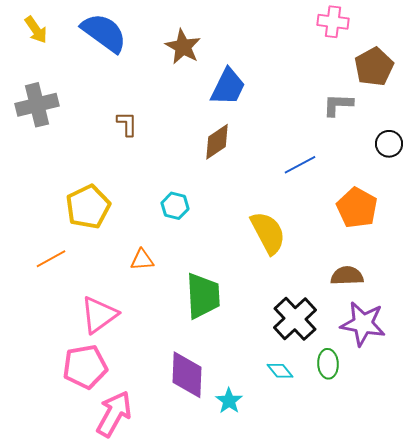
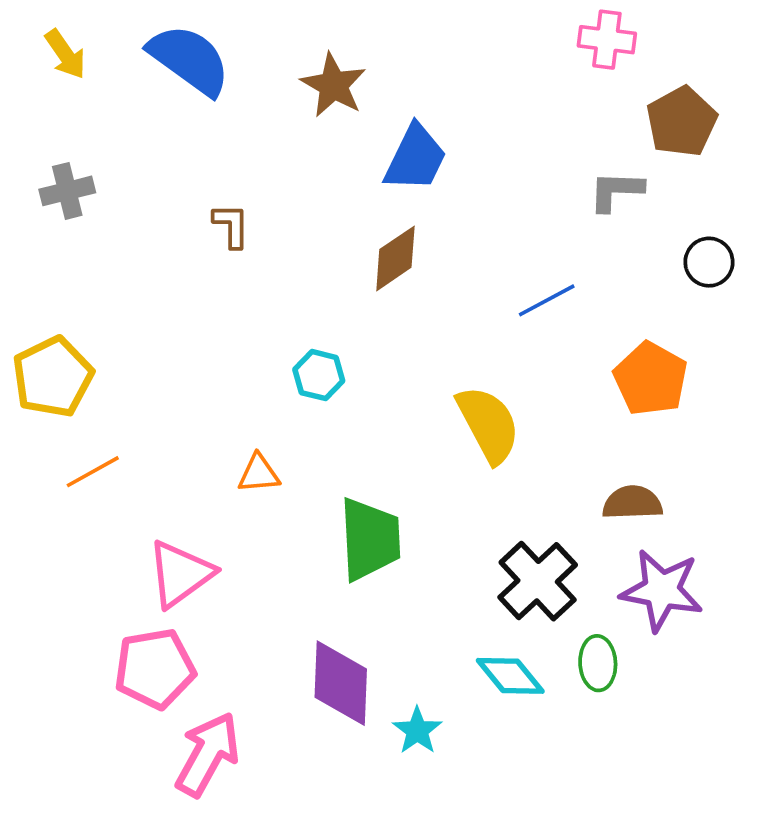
gray cross: (37, 105) -> (67, 191), size x0.7
yellow pentagon: (88, 207) -> (53, 377), moved
cyan diamond: (280, 371) -> (510, 676), size x1.4

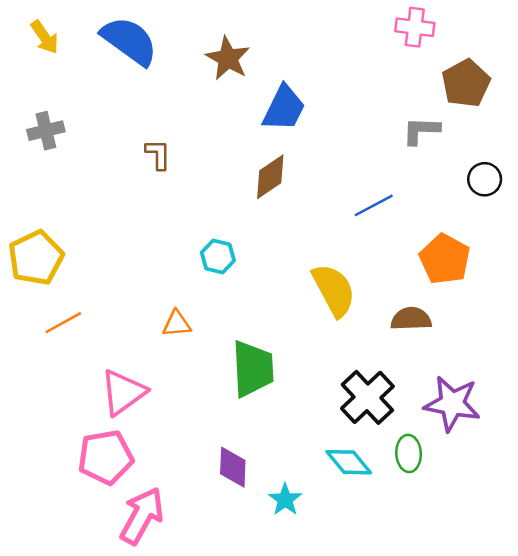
brown semicircle: (632, 503) -> (411, 319), moved
purple diamond: (341, 683) -> (233, 467), size x0.7

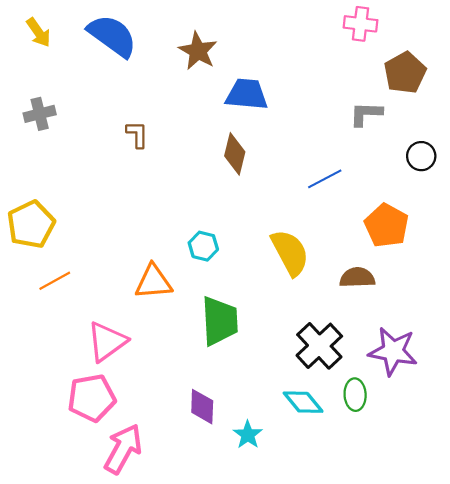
blue trapezoid: (284, 108) -> (247, 94), turned -111
brown diamond: (270, 177) -> (235, 154), turned -42
cyan hexagon: (218, 257) -> (203, 246), moved
orange triangle: (177, 324) -> (153, 282), size x1.5

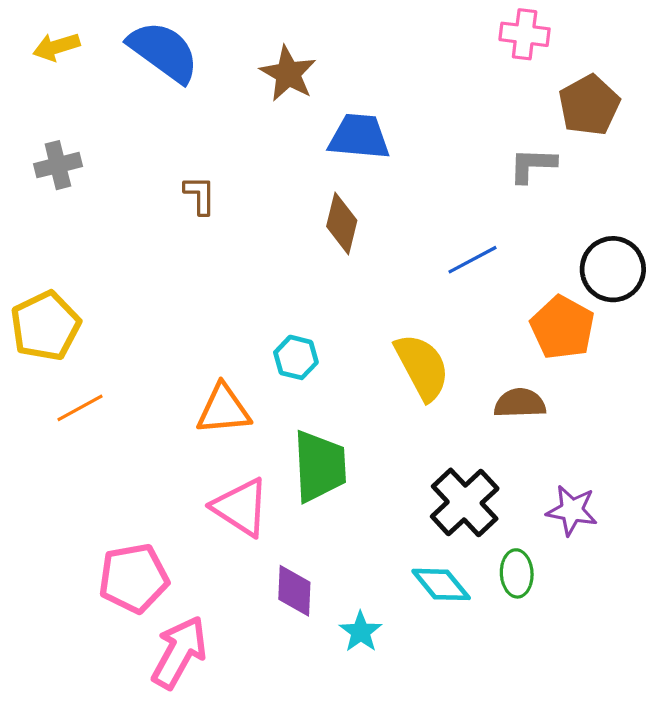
yellow arrow: (39, 33) -> (56, 47), turned 108
black circle: (421, 156) -> (613, 269), moved, size x1.5
pink triangle: (107, 341) -> (241, 507), moved, turned -51
purple star: (393, 351) -> (572, 510), size x0.7

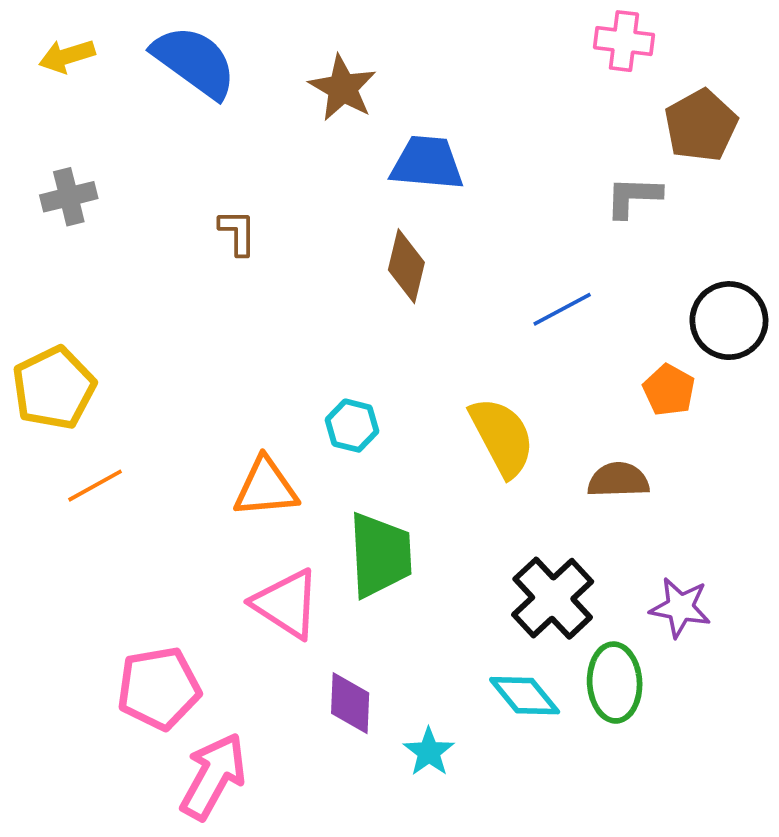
orange pentagon: (562, 327) -> (669, 390), size x0.7
green ellipse: (517, 573) -> (615, 683), size x1.4

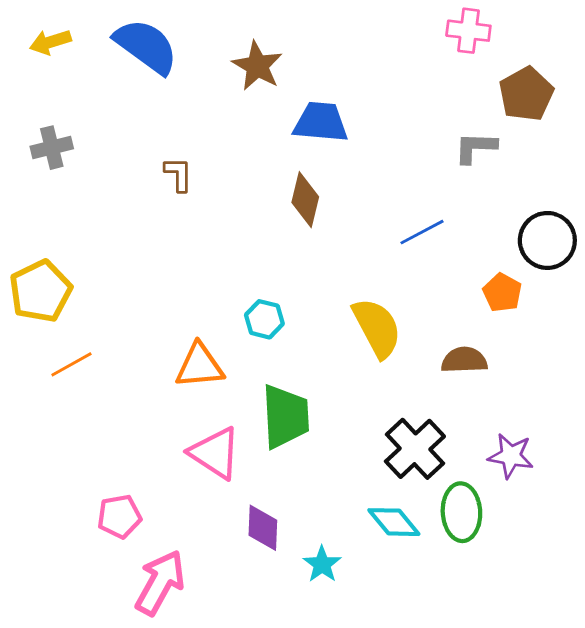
pink pentagon: (159, 688) -> (119, 516), size x0.7

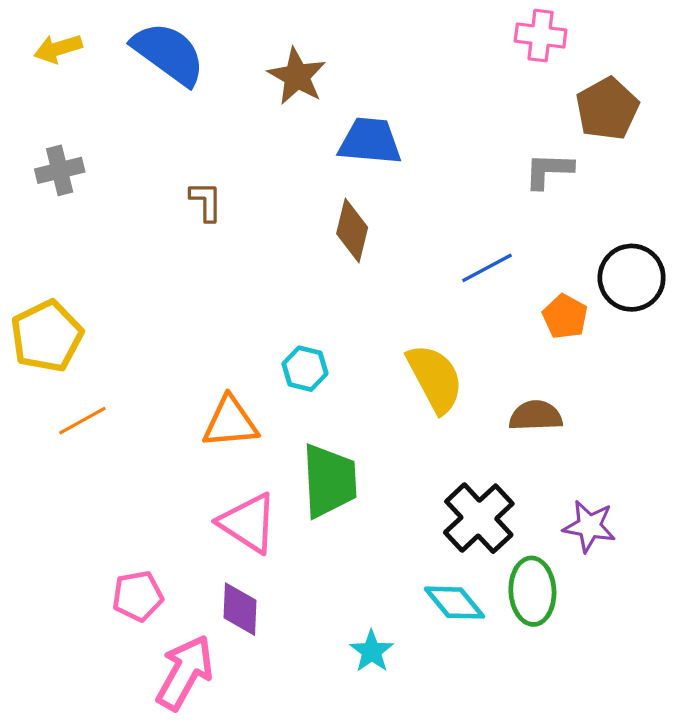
orange pentagon: (502, 293) -> (565, 317), moved
purple diamond: (263, 528) -> (240, 609), moved

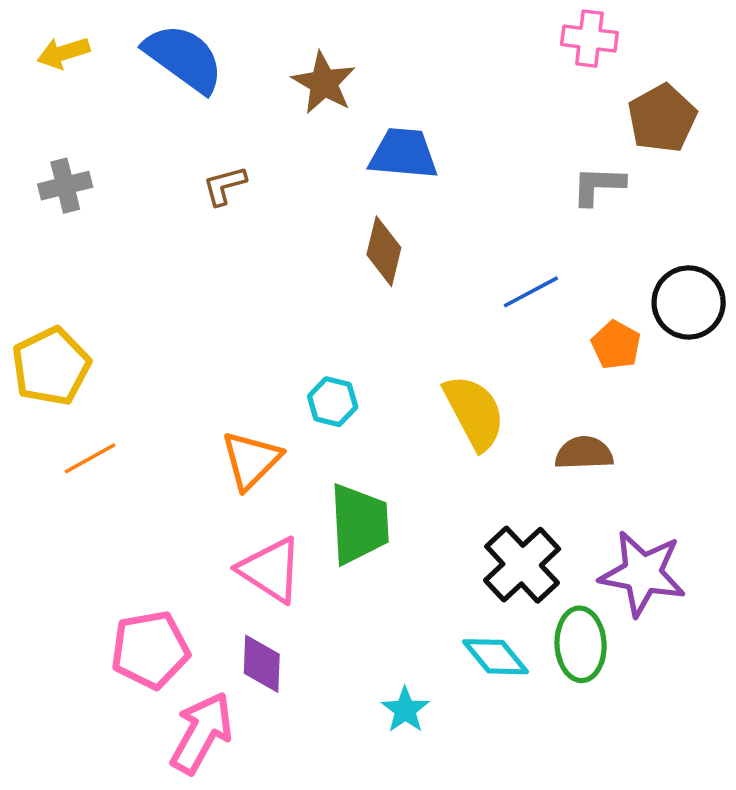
brown L-shape: (206, 201) -> (225, 186), moved, turned -105
orange triangle: (230, 422) -> (251, 460), turned -40
purple star: (589, 526) -> (643, 573), size x1.5
pink pentagon: (138, 596) -> (150, 650), size x1.4

